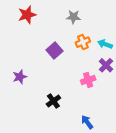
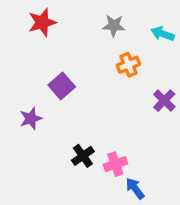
cyan arrow: (105, 44) -> (163, 34), moved
purple square: (54, 51) -> (62, 86), moved
pink cross: (88, 80) -> (115, 164), moved

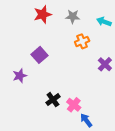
red star: (42, 22) -> (43, 14), moved
pink cross: (115, 164) -> (74, 105), turned -32

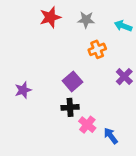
purple square: (39, 55) -> (72, 81), moved
black cross: (53, 100) -> (70, 107), moved, turned 32
blue arrow: (86, 120) -> (111, 136), moved

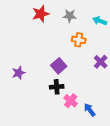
orange cross: (97, 49) -> (79, 40), turned 32

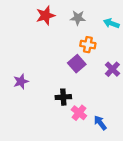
purple square: (59, 66) -> (77, 64), moved

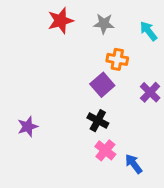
cyan arrow: (111, 23) -> (149, 31), turned 32
purple star: (21, 81) -> (28, 127), moved
black cross: (63, 97) -> (98, 121), moved, turned 32

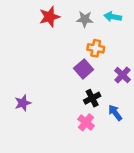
cyan arrow: (149, 31) -> (113, 17), moved, turned -42
black cross: (98, 121) -> (92, 98), moved, turned 35
blue arrow: (134, 164) -> (115, 113), moved

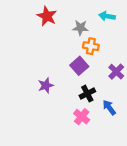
red star: (50, 17) -> (47, 16), turned -30
gray star: (85, 19) -> (80, 28), moved
purple star: (23, 103) -> (46, 85), moved

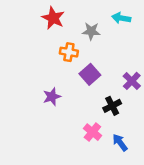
orange cross: (91, 46) -> (69, 52), moved
black cross: (87, 94) -> (112, 106), moved
blue arrow: (109, 107) -> (120, 142), moved

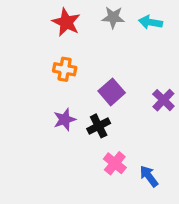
gray star: (91, 31) -> (113, 17), moved
orange cross: (69, 52) -> (65, 69), moved
black cross: (112, 106) -> (99, 126), moved

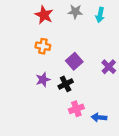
cyan arrow: (150, 22) -> (100, 15), turned -88
pink cross: (115, 163) -> (76, 109), turned 32
blue arrow: (149, 176) -> (99, 117), turned -48

